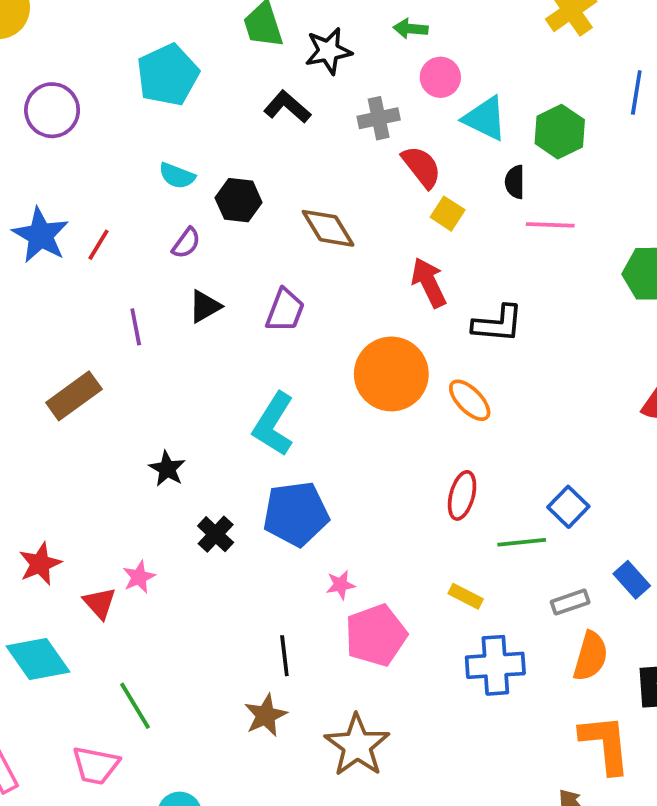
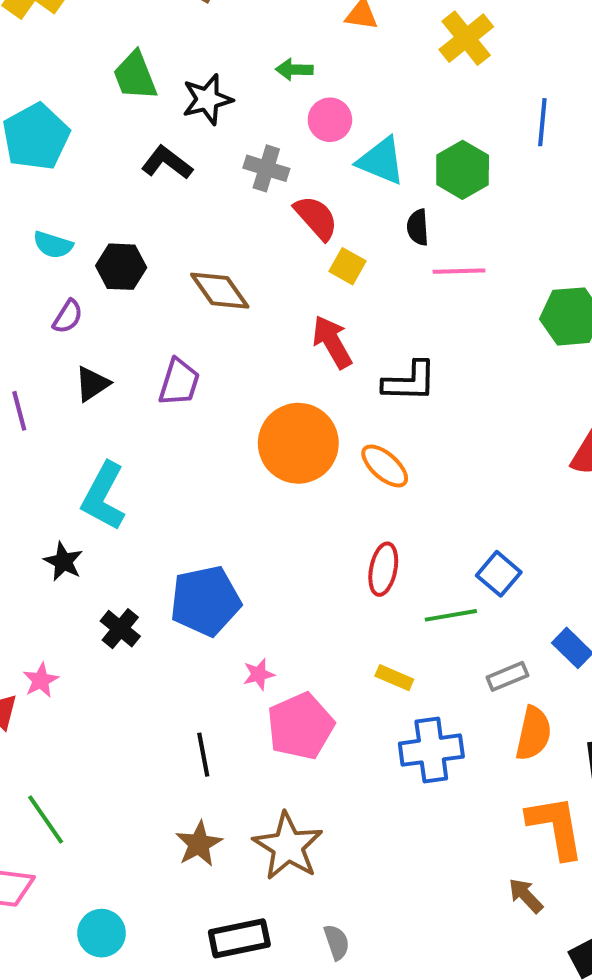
gray cross: (379, 118) -> (266, 168), turned 33
cyan L-shape: (274, 424) -> (104, 496), moved
brown star: (266, 715) -> (199, 844), moved

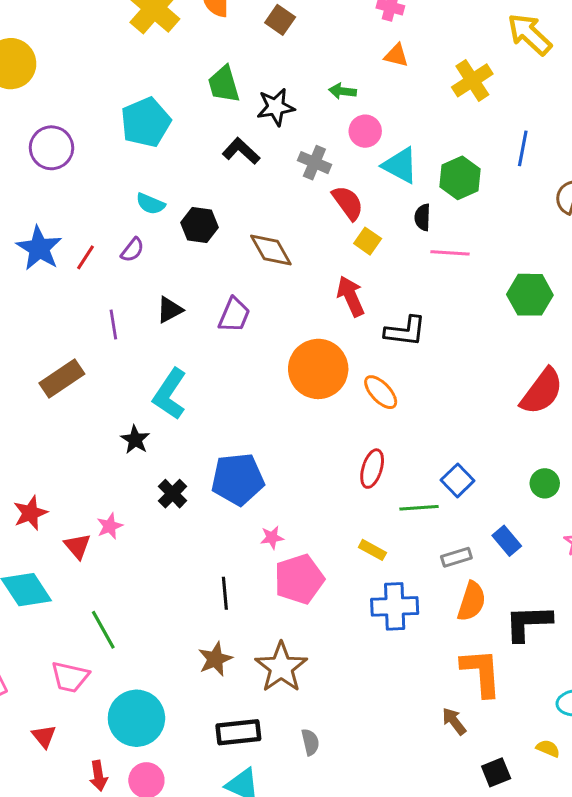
purple semicircle: (68, 317) -> (132, 250), moved
cyan circle: (102, 933) -> (136, 718), size x1.6

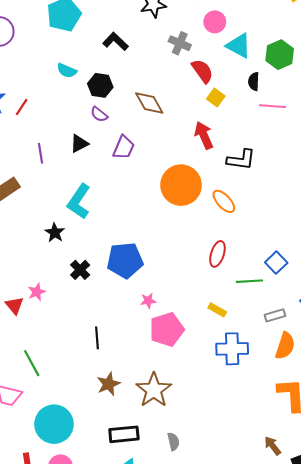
black L-shape: (241, 151) -> (116, 42), moved
purple semicircle: (132, 250) -> (99, 114), moved, turned 90
black line: (225, 593) -> (97, 338), moved
brown arrow: (454, 721) -> (273, 446), moved

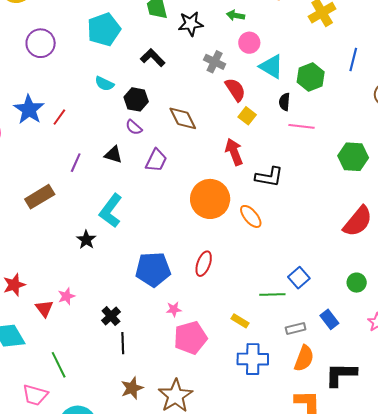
black triangle: (79, 144) -> (113, 155), turned 42
purple line: (40, 153) -> (76, 163), turned 30
red ellipse: (217, 254) -> (204, 264), moved
black cross: (80, 270) -> (111, 316), moved

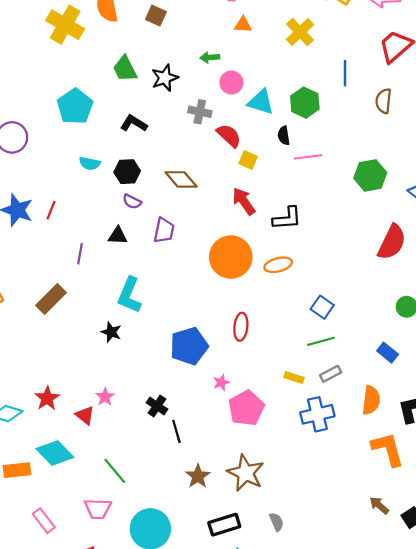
orange ellipse: (251, 216) -> (278, 265), turned -50
blue square: (299, 278) -> (322, 307), moved
gray rectangle: (296, 329) -> (331, 374), moved

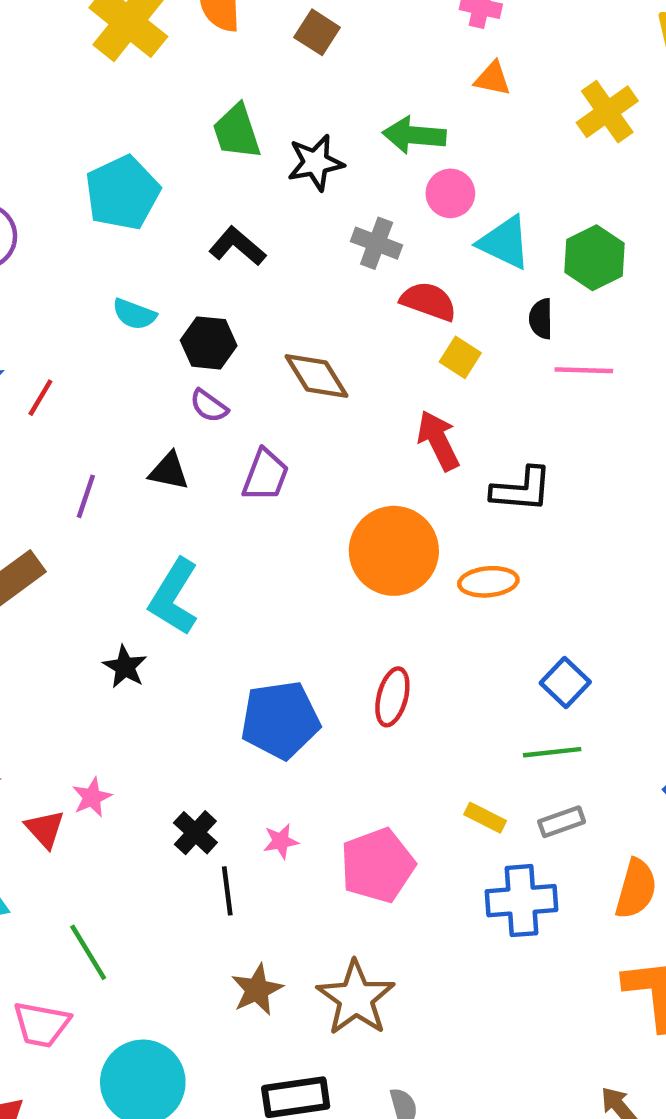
green arrow: (210, 57) -> (414, 135), size x1.5
red semicircle: (229, 136) -> (429, 301), turned -32
pink star: (221, 383) -> (281, 841), moved

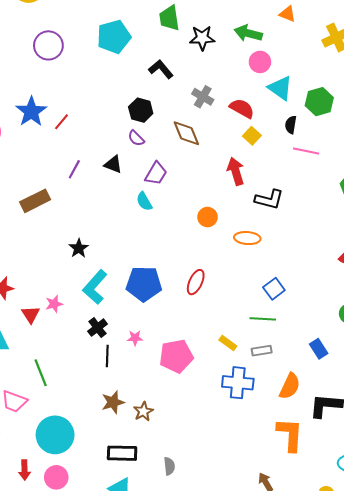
gray cross: (377, 243) -> (203, 97), moved
cyan semicircle: (134, 314) -> (144, 201), moved, turned 30
orange circle: (394, 551) -> (208, 217), size x0.5
cyan L-shape: (174, 597) -> (95, 287), moved
brown star: (356, 998) -> (143, 411), moved, size x0.6

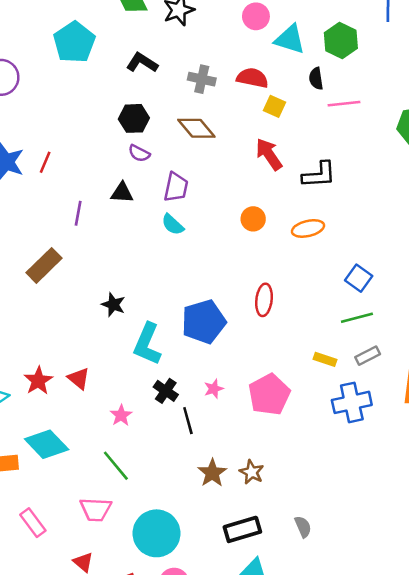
pink star: (54, 304) -> (121, 415), moved
red triangle: (31, 314) -> (79, 378), moved

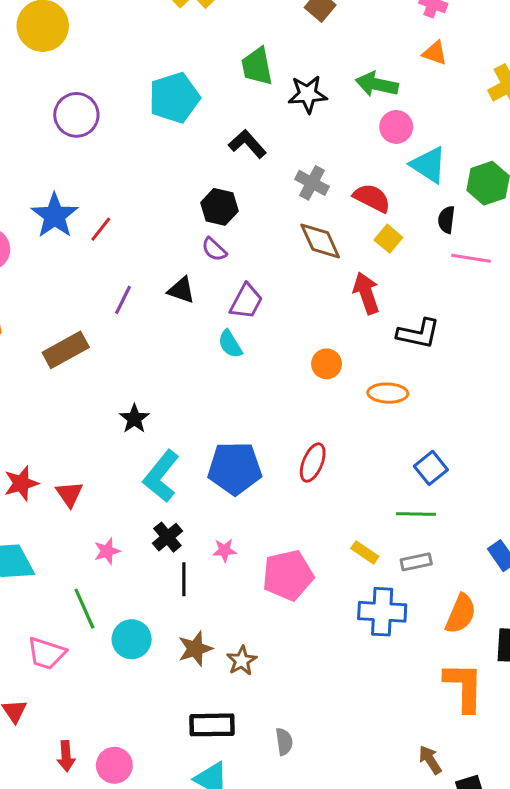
brown diamond: (196, 128) -> (320, 241), moved
cyan circle: (157, 533) -> (132, 639), moved, size x0.7

